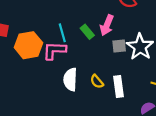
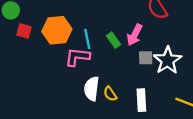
orange hexagon: (28, 45) -> (57, 30), moved
yellow semicircle: (97, 81) -> (110, 94), moved

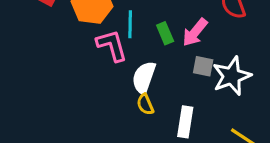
pink L-shape: (77, 57) -> (112, 45), turned 55
white semicircle: (92, 89) -> (144, 78), moved

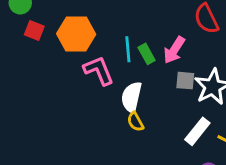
cyan line: (130, 24) -> (128, 49), moved
white rectangle: (185, 122) -> (197, 131), moved, turned 36

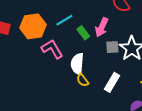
cyan line: (128, 49) -> (64, 20), moved, turned 72
white rectangle: (197, 131) -> (112, 82), moved

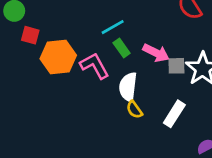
orange hexagon: (33, 26) -> (58, 57), moved
pink arrow: (102, 27) -> (156, 53), moved, turned -90
green rectangle: (83, 33) -> (122, 48), moved

